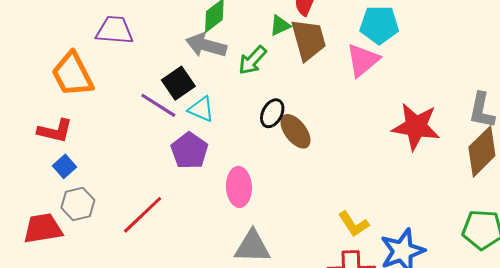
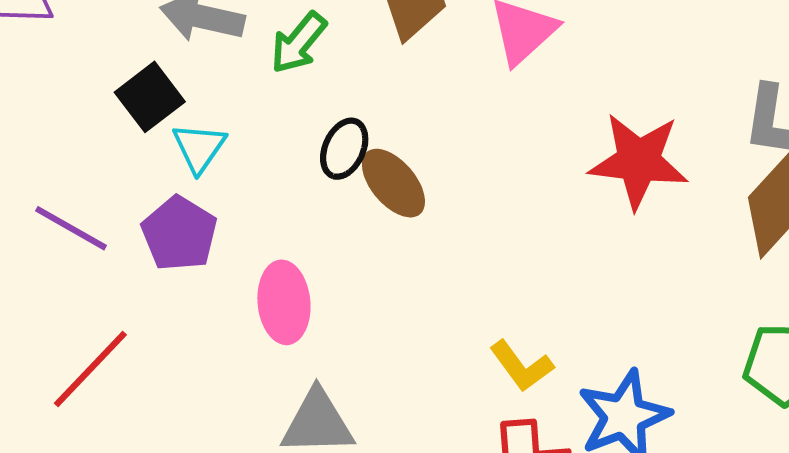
purple line: (158, 105) -> (71, 228), moved
cyan triangle: (201, 109) -> (199, 148), turned 44

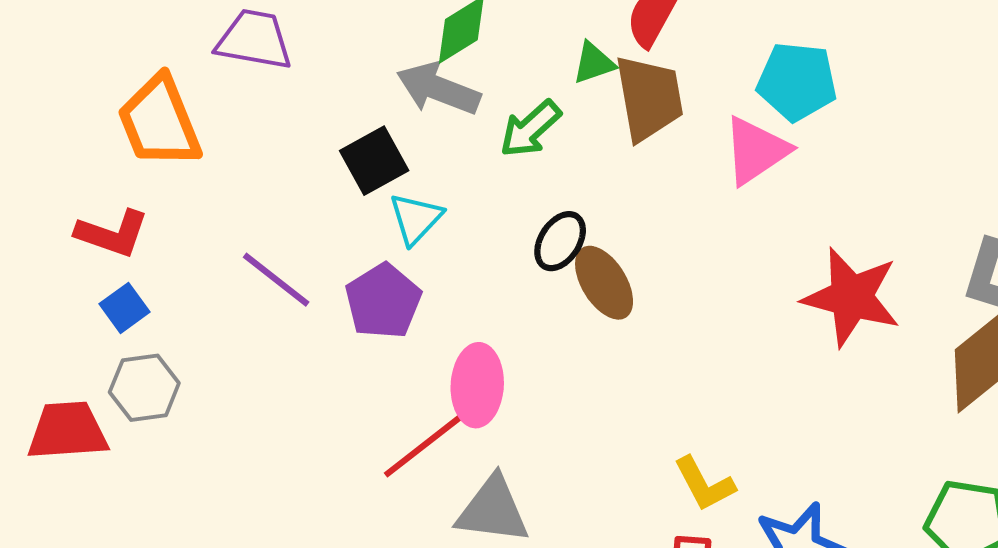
red line: (90, 369) -> (425, 444), moved

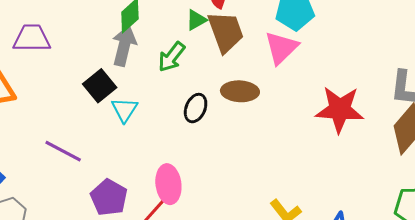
gray arrow: (438, 89) -> (124, 46), turned 93
brown ellipse: (604, 283) -> (240, 91), moved, turned -45
purple pentagon: (383, 301) -> (109, 197), moved

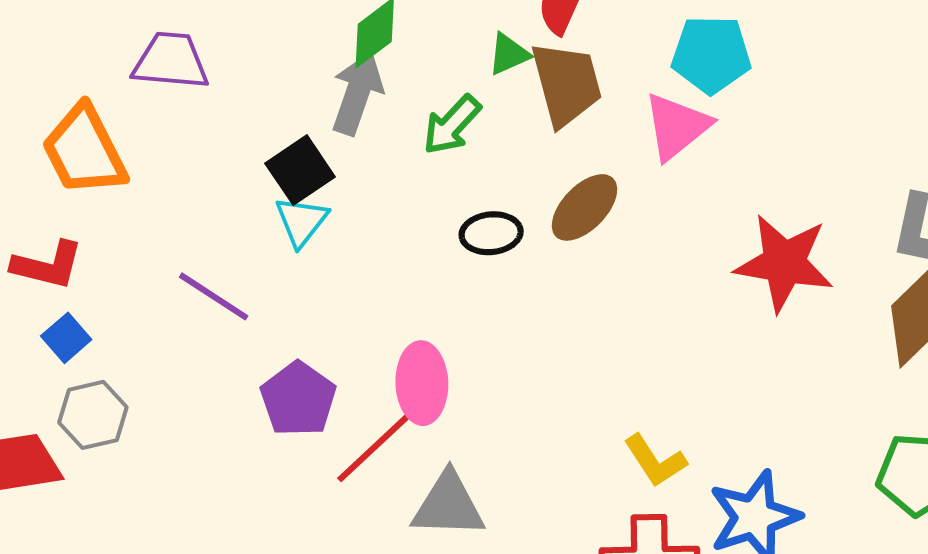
brown ellipse: (240, 91) -> (585, 207), turned -54
black ellipse: (196, 108) -> (491, 233), turned 56
cyan triangle: (125, 110) -> (301, 221), moved

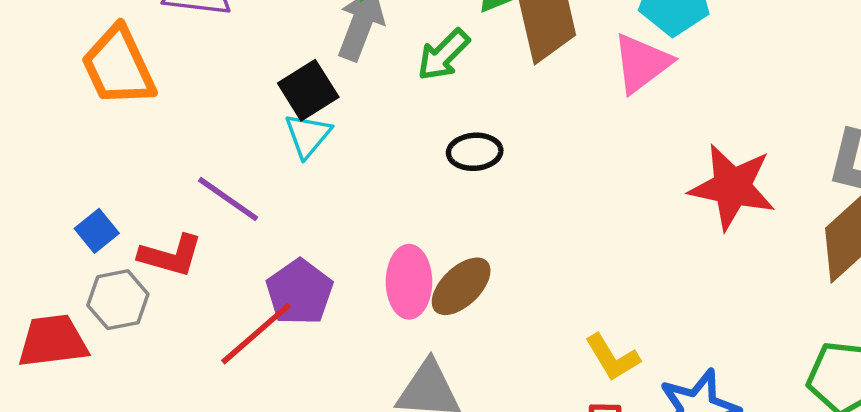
brown ellipse: (585, 207) -> (461, 286), moved
red L-shape: (47, 265) -> (171, 255), moved
red line: (376, 446) -> (256, 334), moved

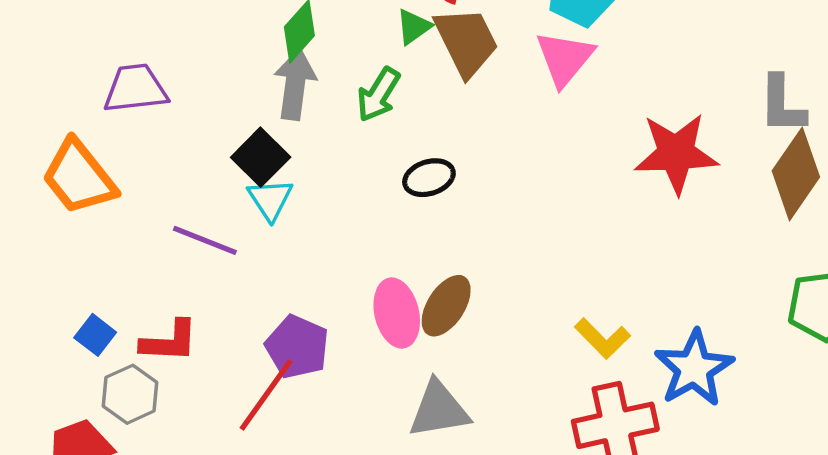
purple line: (228, 199) -> (205, 240), moved

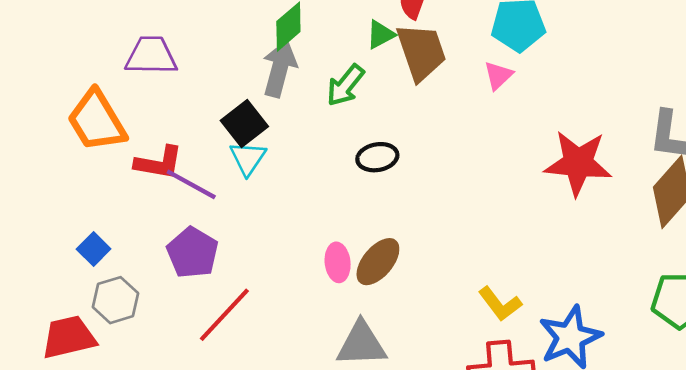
pink triangle: (565, 58) -> (498, 75), size x0.6
pink ellipse: (397, 313) -> (338, 262), size x0.7
red L-shape: (169, 341) -> (159, 163), moved
purple pentagon: (297, 347) -> (193, 253), moved

